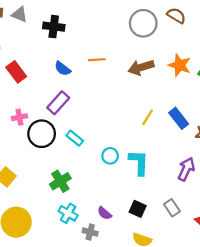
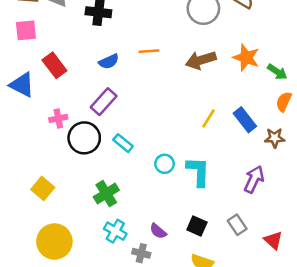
blue semicircle: (63, 69) -> (109, 61), turned -63

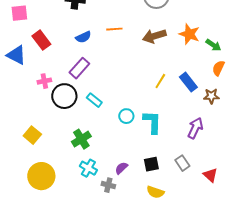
black square: (197, 226) -> (151, 164), turned -35
purple semicircle: (158, 231) -> (121, 168), turned 96

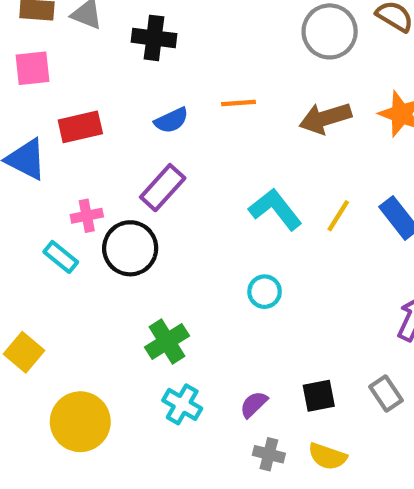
red rectangle: (41, 40) -> (80, 127), turned -66
cyan rectangle: (94, 100) -> (61, 257), moved
cyan L-shape: (152, 122) -> (275, 209), moved, turned -40
yellow square: (32, 135) -> (24, 352), moved
gray cross: (108, 185) -> (269, 454), moved

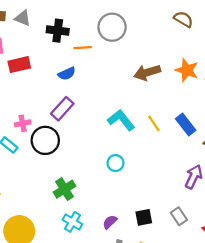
gray circle: (330, 31) -> (112, 27), moved
orange line: (239, 103) -> (83, 48), moved
red rectangle: (80, 127) -> (19, 65), moved
yellow line: (338, 216) -> (154, 123), turned -66

